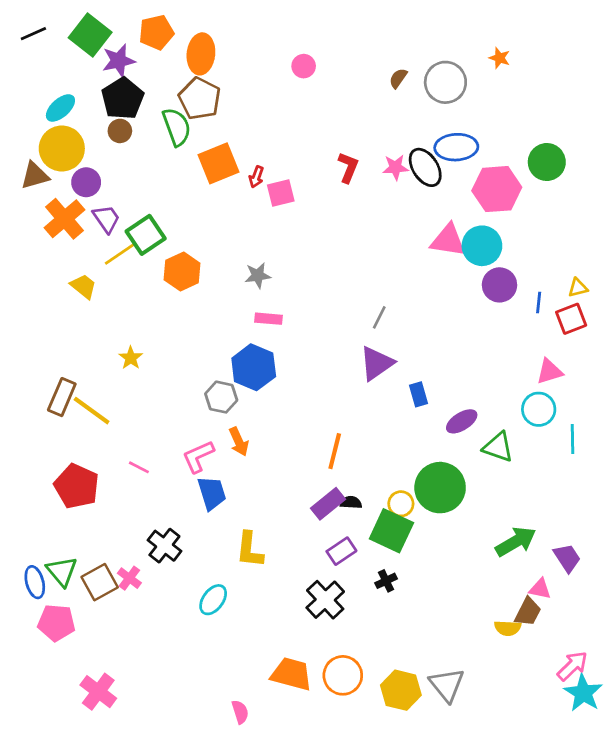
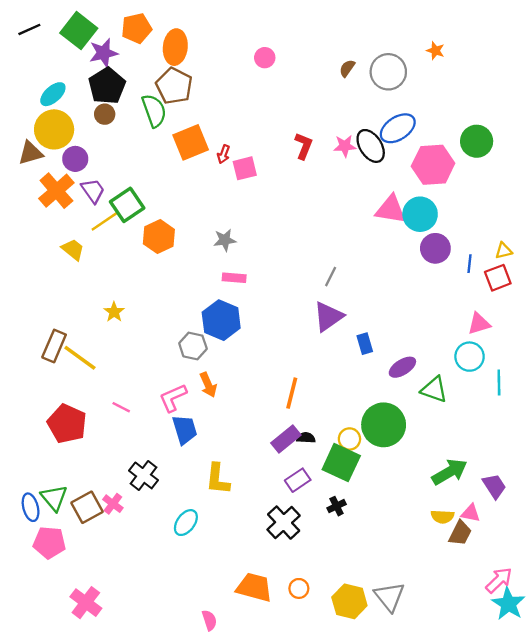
blue ellipse: (456, 147) -> (398, 128), turned -30
yellow semicircle: (508, 628) -> (442, 517), moved
orange circle: (343, 675) -> (299, 588), size x0.6

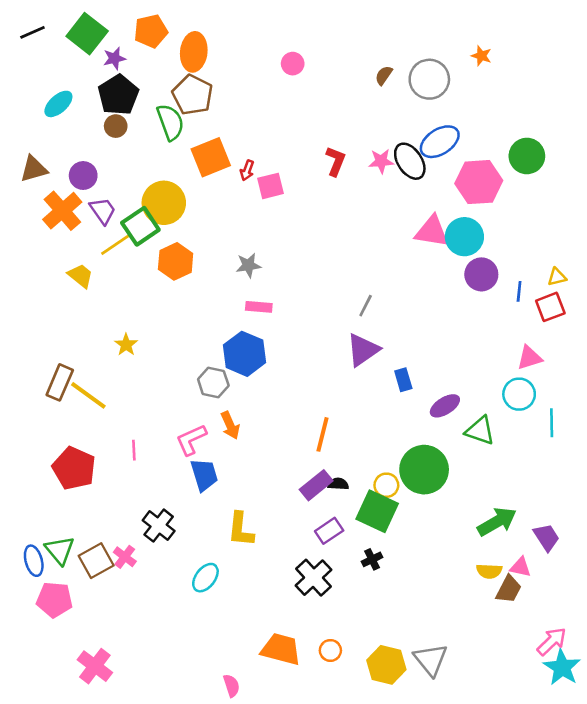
purple star: (103, 53) -> (114, 58), size x0.7
yellow circle: (54, 129) -> (164, 203), moved
pink line: (121, 407) -> (134, 450), turned 60

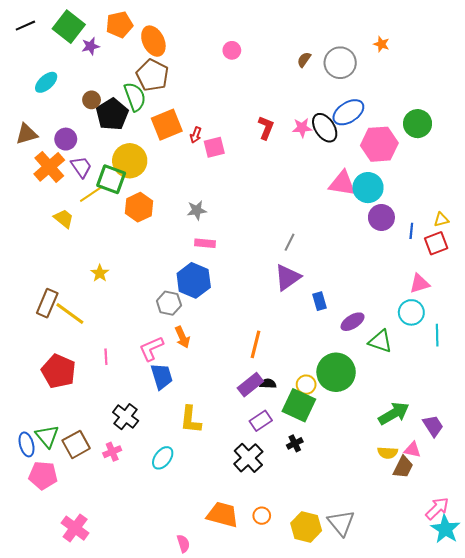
orange ellipse: (194, 52) -> (153, 41), turned -32
black pentagon: (118, 95) -> (112, 114), moved
green square: (140, 226) -> (111, 179), turned -36
pink cross: (125, 557) -> (112, 452), moved, turned 30

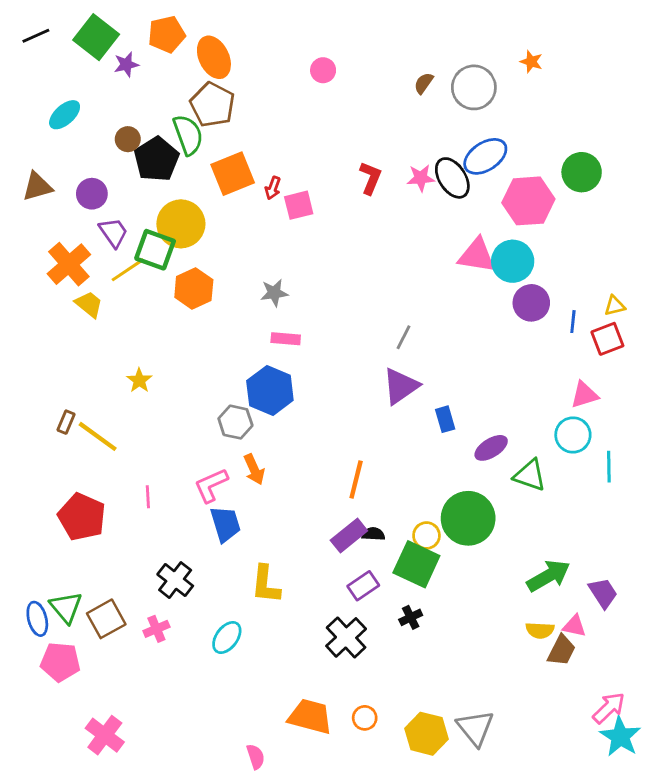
orange cross: (49, 167) -> (69, 264), moved
brown rectangle: (47, 303) -> (66, 422), size x0.6

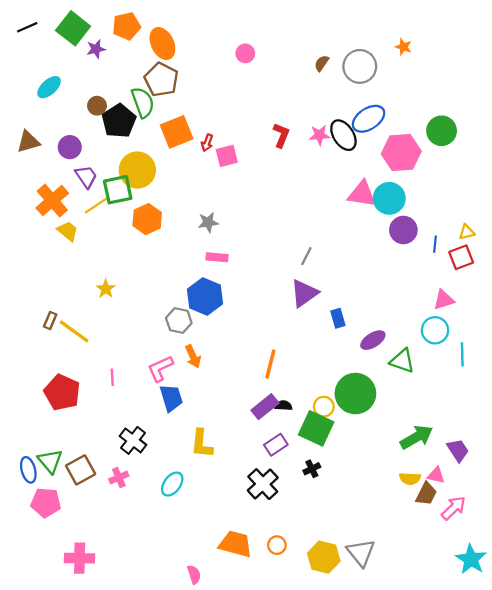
green square: (155, 250) -> (118, 190), turned -32
pink arrow: (609, 708) -> (454, 508), moved
pink cross: (105, 735) -> (80, 558), turned -36

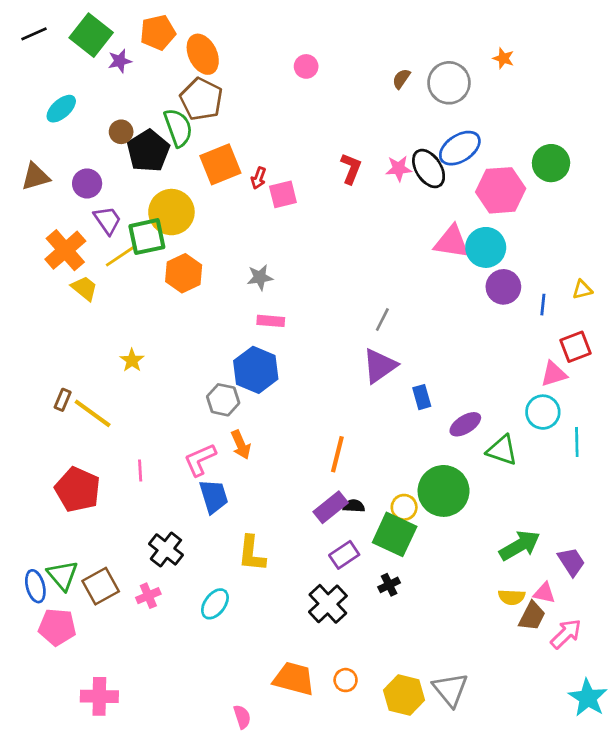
red square: (461, 257) -> (575, 347), moved

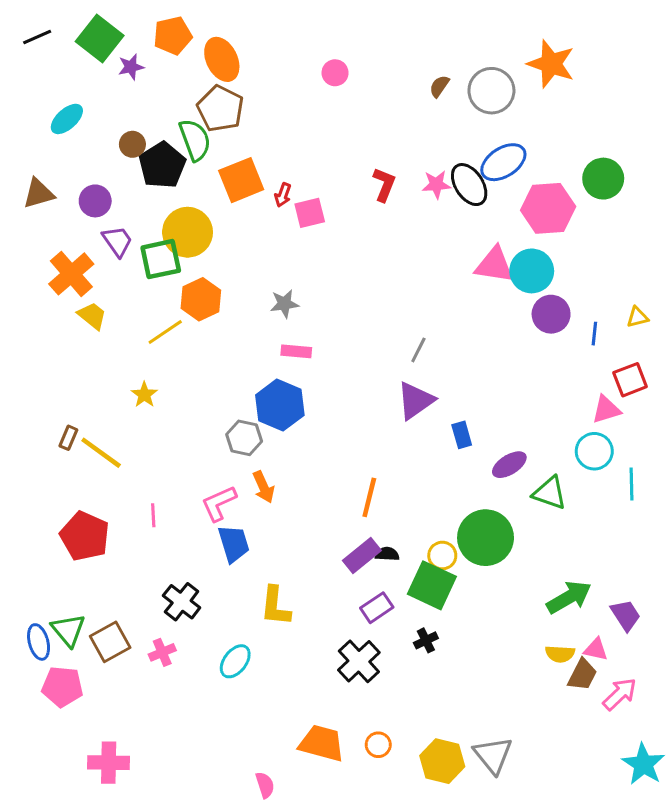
orange star: (503, 58) -> (551, 64), size x2.0
yellow line: (121, 256) -> (165, 332), moved

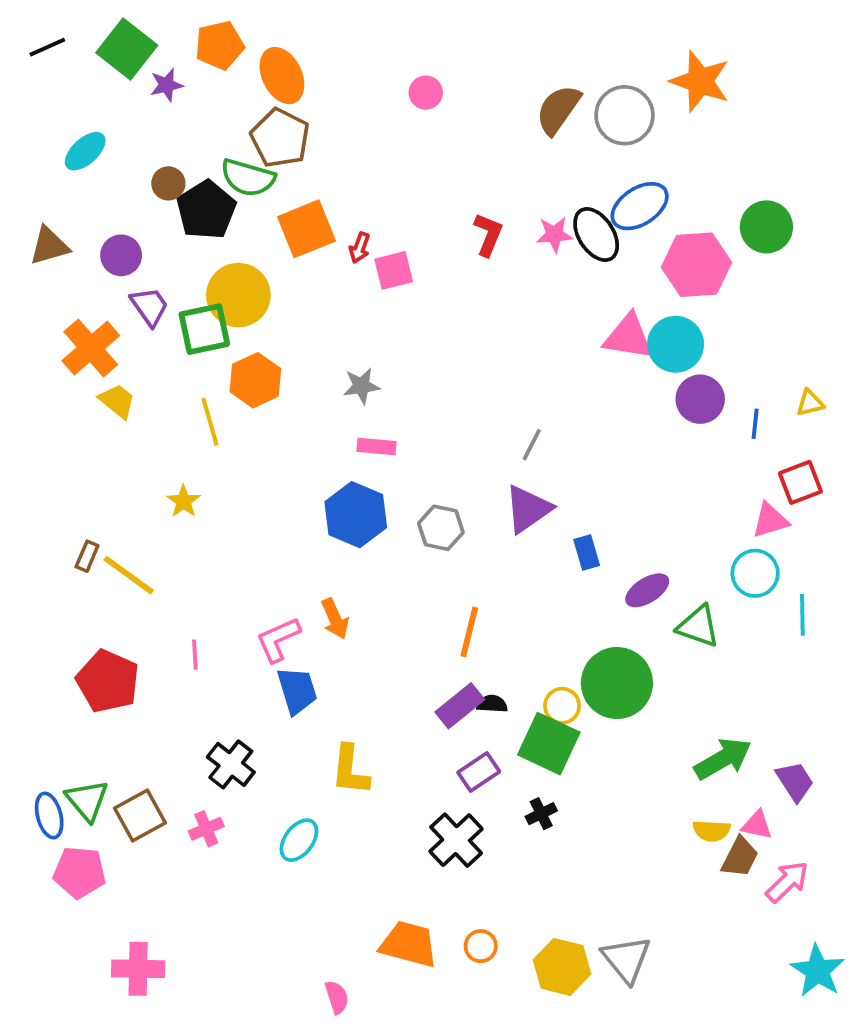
brown semicircle: (439, 86) -> (558, 110), size x1.8
green semicircle: (195, 140) -> (248, 178), turned 126
yellow line: (165, 332) -> (210, 422), turned -72
gray hexagon: (244, 438) -> (441, 528), moved

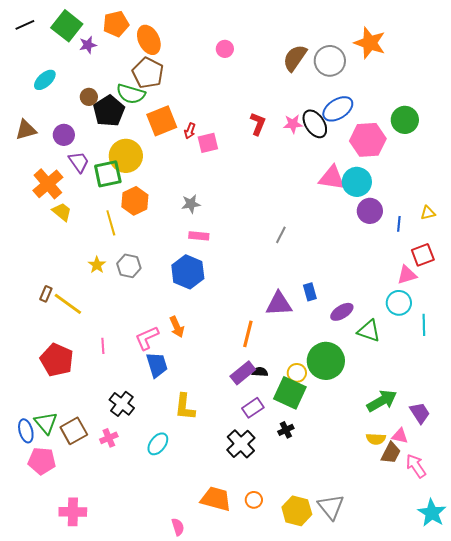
purple triangle: (528, 509) -> (279, 304), moved, turned 32
gray hexagon: (441, 528) -> (129, 266), moved
pink arrow: (787, 882) -> (416, 466), turned -80

